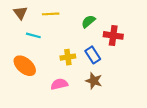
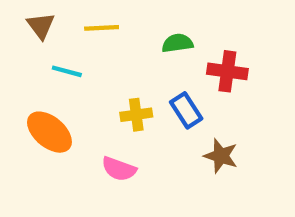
green semicircle: (88, 21) -> (177, 43), turned 32
brown star: (94, 81) -> (221, 156), moved
pink semicircle: (59, 84) -> (119, 169), turned -147

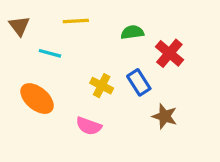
brown triangle: (41, 26) -> (19, 26), moved
red cross: (227, 71) -> (169, 53), turned 32
yellow cross: (136, 115) -> (102, 86), turned 35

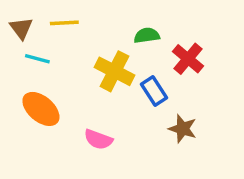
yellow line: (76, 21) -> (64, 23), moved
cyan line: (50, 53) -> (37, 59), moved
yellow cross: (102, 86) -> (114, 71), moved, size x1.5

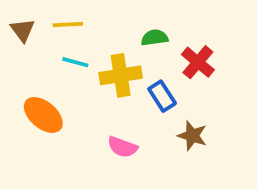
cyan line: (37, 59) -> (75, 62), moved
yellow cross: (114, 71) -> (121, 75), turned -36
pink semicircle: (98, 139) -> (122, 147), moved

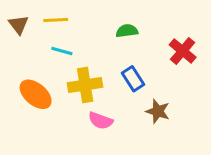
red cross: (198, 62) -> (183, 51), moved
yellow cross: (121, 75) -> (85, 85), moved

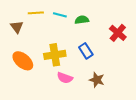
brown triangle: (19, 25) -> (17, 27), moved
cyan line: (62, 51) -> (60, 15), moved
brown star: (158, 111) -> (97, 80), moved

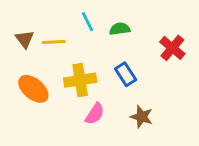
yellow line: (36, 13) -> (54, 42), moved
cyan line: (60, 15) -> (88, 22), turned 48
pink semicircle: (65, 78) -> (95, 114), turned -77

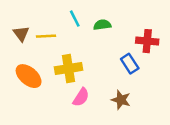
red cross: (172, 48) -> (147, 41), turned -35
blue rectangle: (126, 74) -> (130, 64), moved

